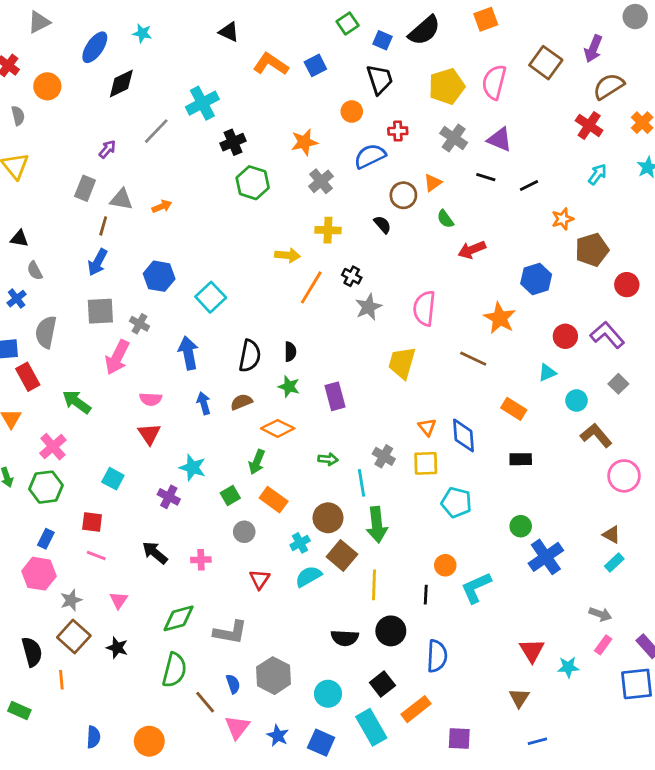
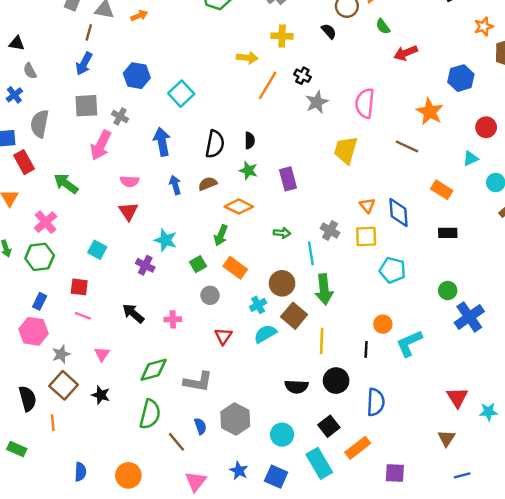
pink triangle: (237, 727) -> (196, 481), moved

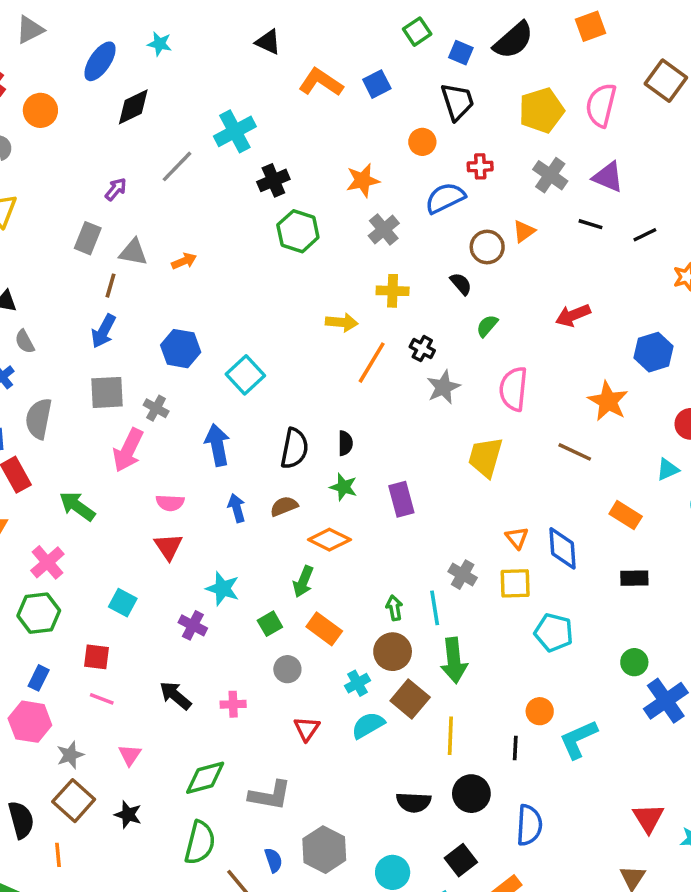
green semicircle: (383, 26) -> (487, 326), moved, turned 77
green arrow: (282, 233) -> (394, 608), moved, turned -105

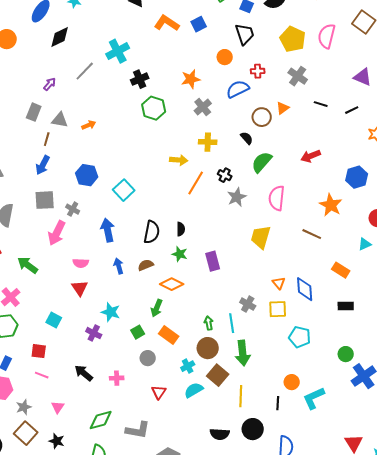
yellow pentagon: (541, 110) -> (293, 39), turned -30
purple triangle: (608, 177) -> (363, 77), moved
green semicircle: (487, 326) -> (262, 162), size x1.6

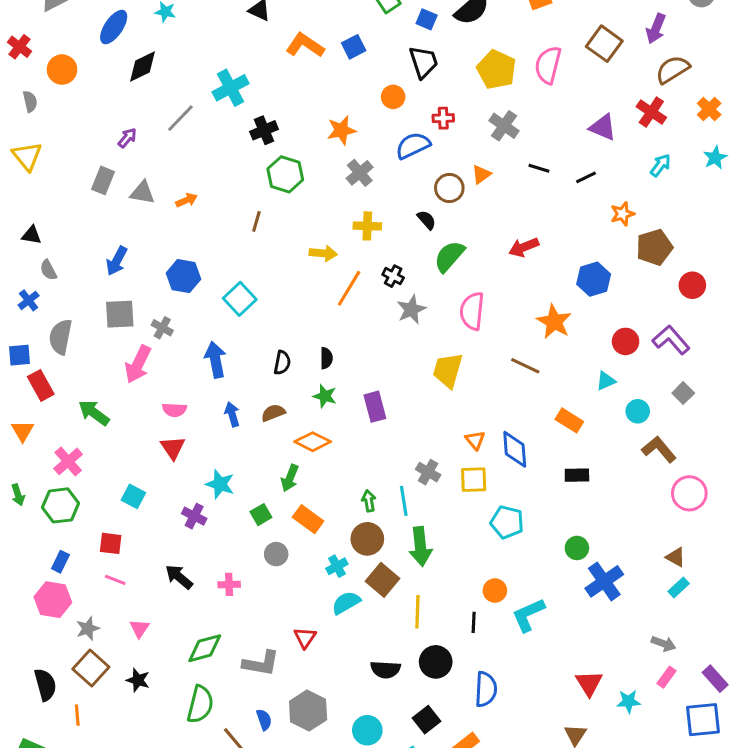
brown line: (47, 139) -> (256, 221), moved
black semicircle: (152, 232) -> (282, 363), size x0.7
red triangle: (159, 392) -> (305, 638), moved

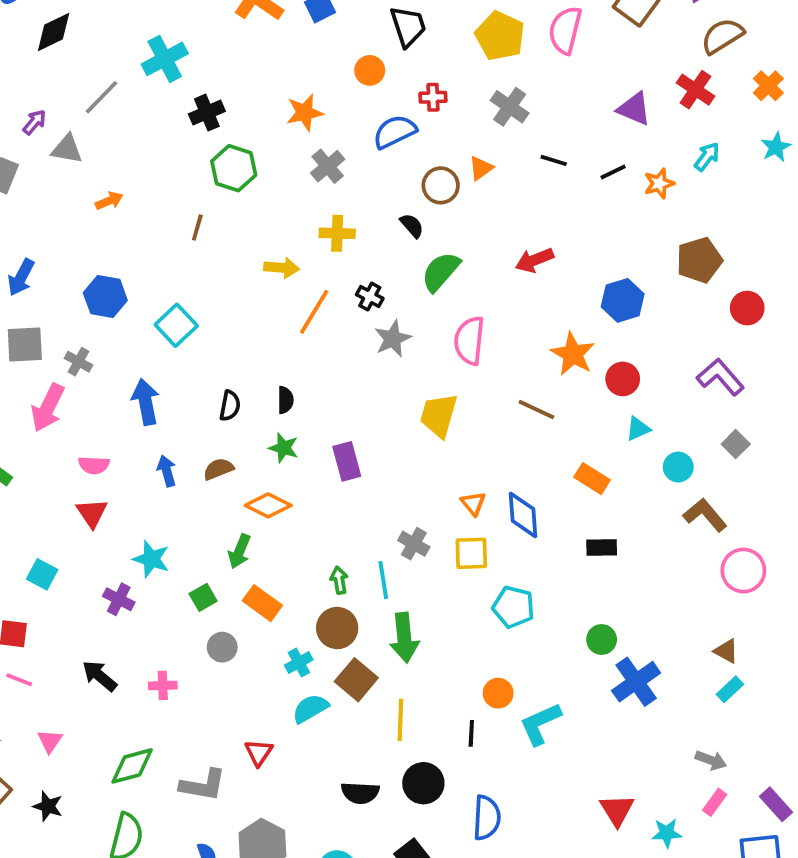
gray triangle: (143, 193) -> (67, 149), moved
orange star: (622, 214) -> (659, 183), moved
red circle: (626, 341) -> (623, 379), moved

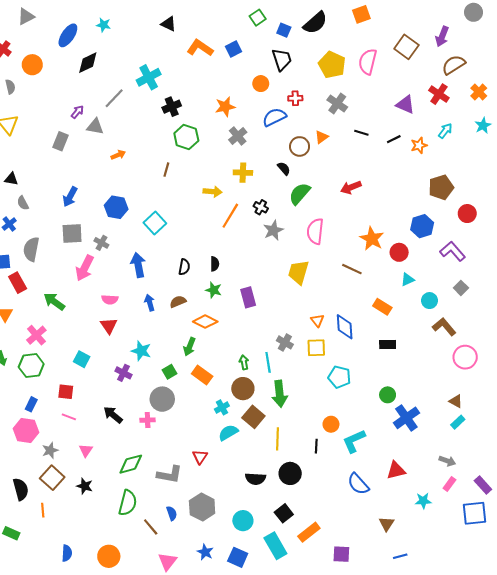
blue hexagon: (623, 300) -> (422, 226), moved
gray circle: (222, 647) -> (162, 399), moved, size x1.5
red triangle: (617, 810) -> (396, 470), moved, turned 48
blue semicircle: (487, 818) -> (358, 484), moved, turned 135

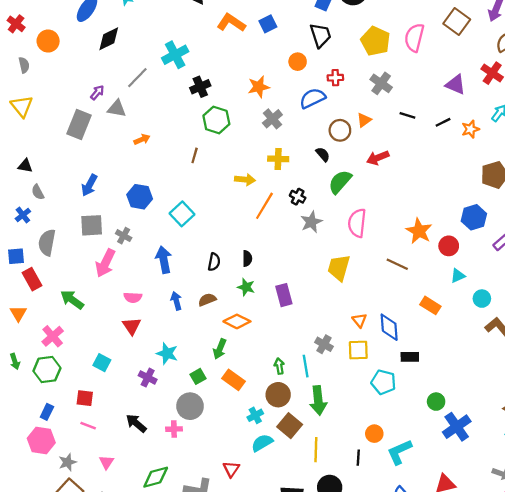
gray rectangle: (61, 141) -> (79, 125), size x1.4
red arrow: (351, 187) -> (378, 158), moved
black rectangle: (388, 345) -> (410, 357), moved

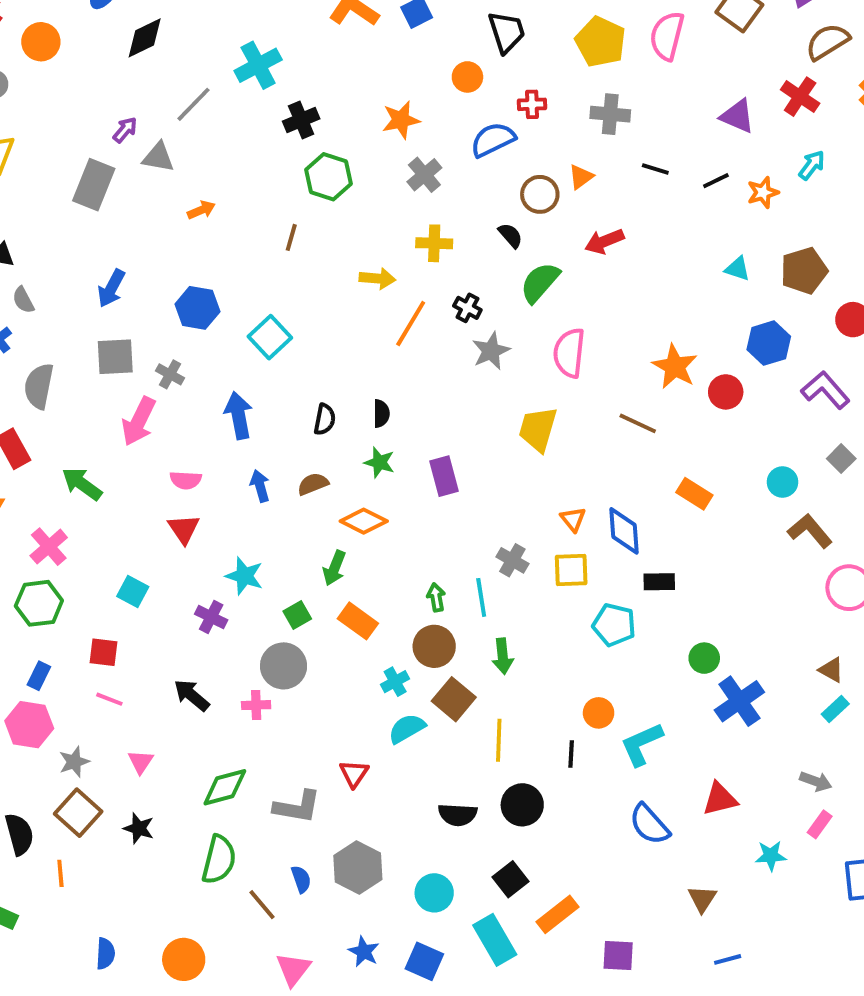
gray cross: (381, 83) -> (610, 114), turned -30
cyan triangle: (458, 276) -> (737, 269), moved, turned 42
green arrow: (318, 400) -> (503, 656), size x0.7

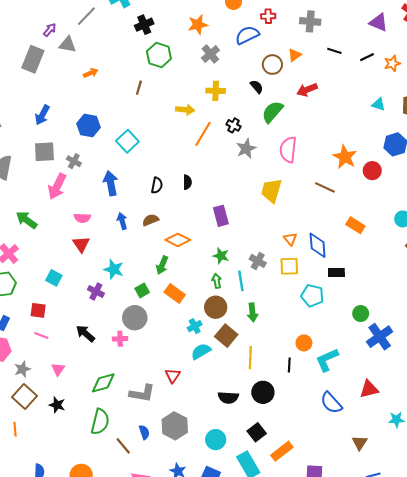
green star: (379, 462) -> (221, 256), moved

